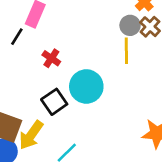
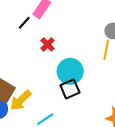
black square: (54, 102) -> (70, 89), moved

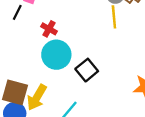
cyan circle: (70, 71) -> (56, 55), moved

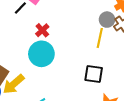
black square: (87, 70) -> (94, 74), moved, turned 30

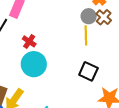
black square: (94, 74) -> (88, 71), turned 30

